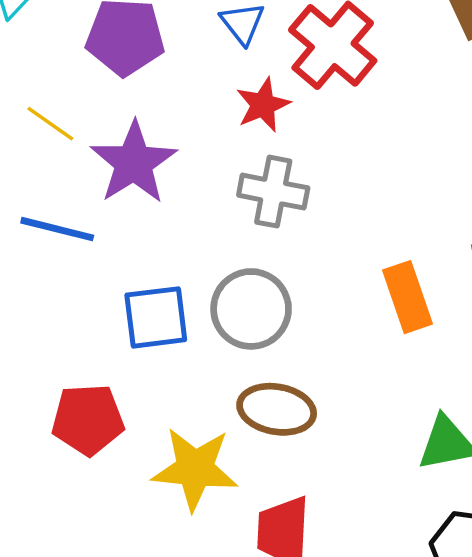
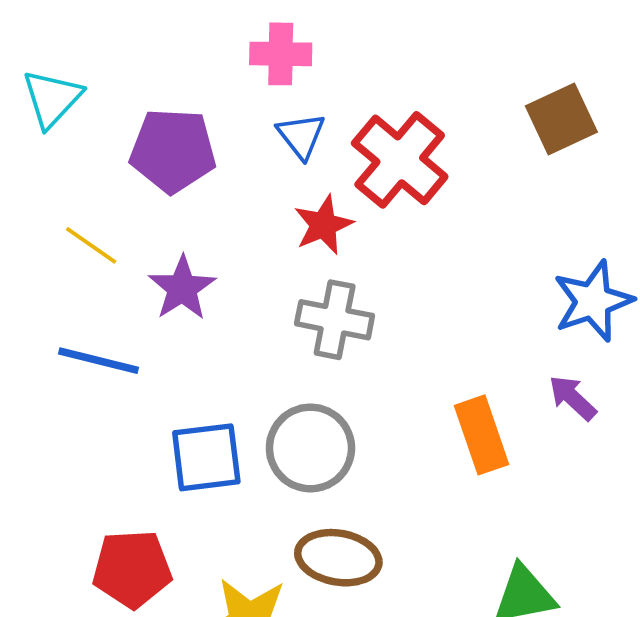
purple star: (134, 163) -> (182, 288), size x0.7

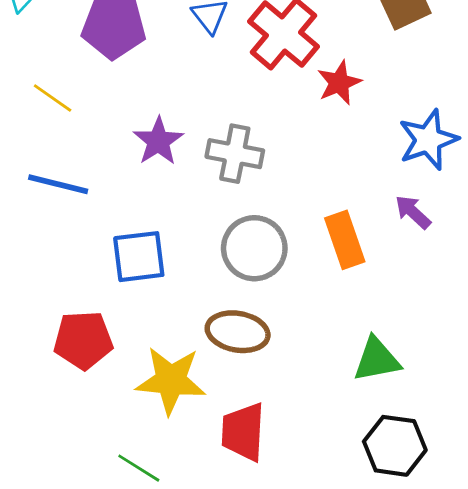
red star: (323, 225) -> (339, 83), moved
purple star: (182, 288) -> (158, 141), moved
gray circle: (310, 448) -> (254, 248), moved

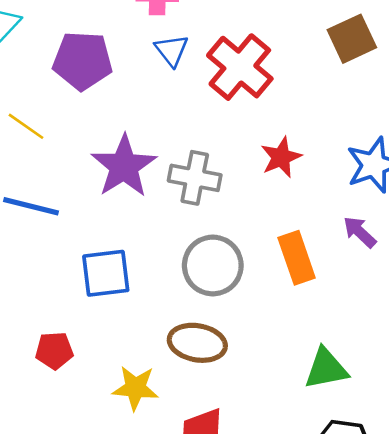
red star: (339, 83) -> (281, 157), moved
purple star: (158, 141) -> (124, 166), size x1.4
red pentagon: (83, 340) -> (54, 351), size x0.7
yellow star: (171, 380) -> (135, 388), size x0.7

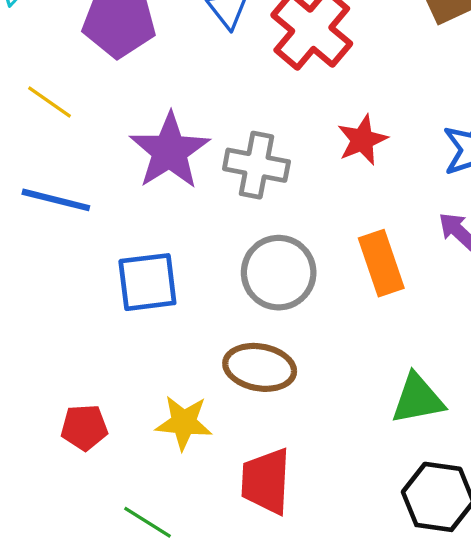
red pentagon: (54, 351) -> (84, 427), moved

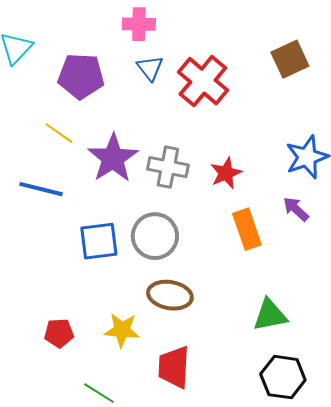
yellow line: (50, 102) -> (59, 133), moved
red star: (362, 140) -> (226, 173), moved
gray circle: (279, 273) -> (155, 236), moved

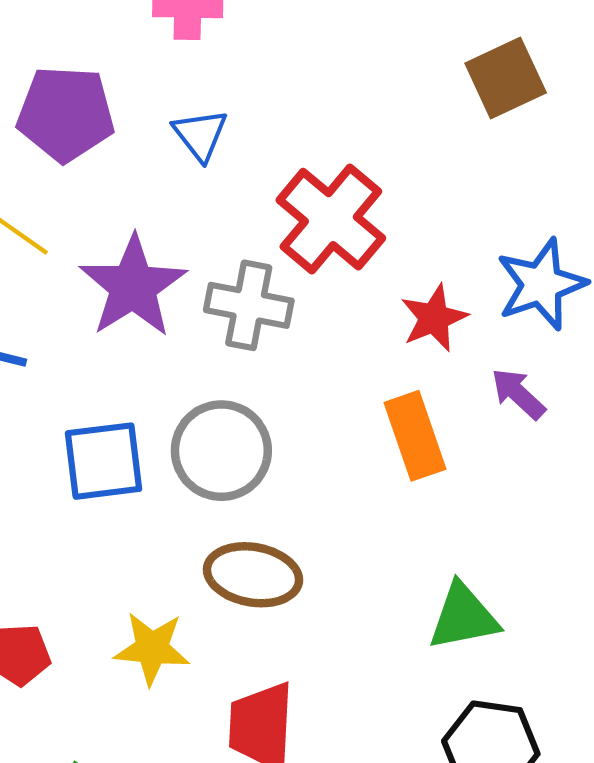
blue triangle: (150, 68) -> (200, 135), moved
red cross: (203, 81) -> (331, 219), moved
red star: (226, 173) -> (434, 318), moved

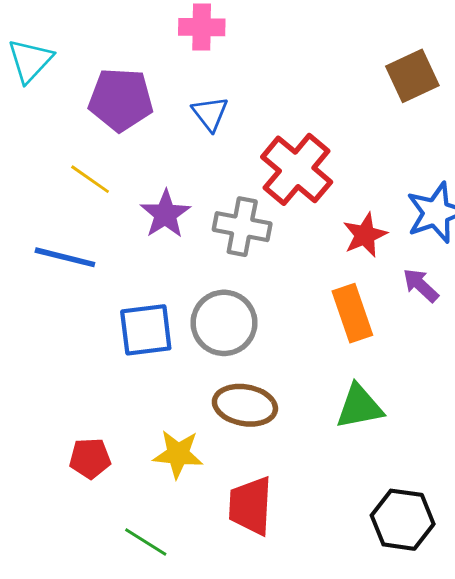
purple star: (133, 286) -> (165, 214), size x0.7
green triangle: (463, 617) -> (359, 407), moved

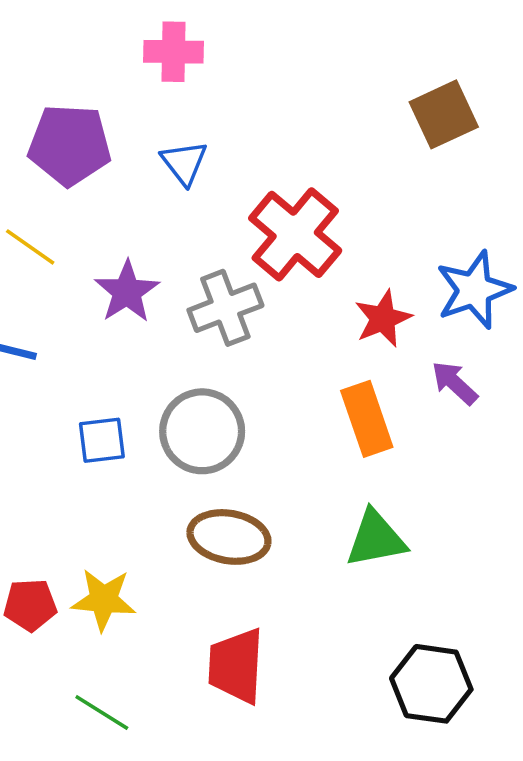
gray cross: (242, 227) -> (225, 308), turned -32
blue square: (146, 330) -> (102, 440), size x0.7
yellow star: (178, 454) -> (104, 600), moved

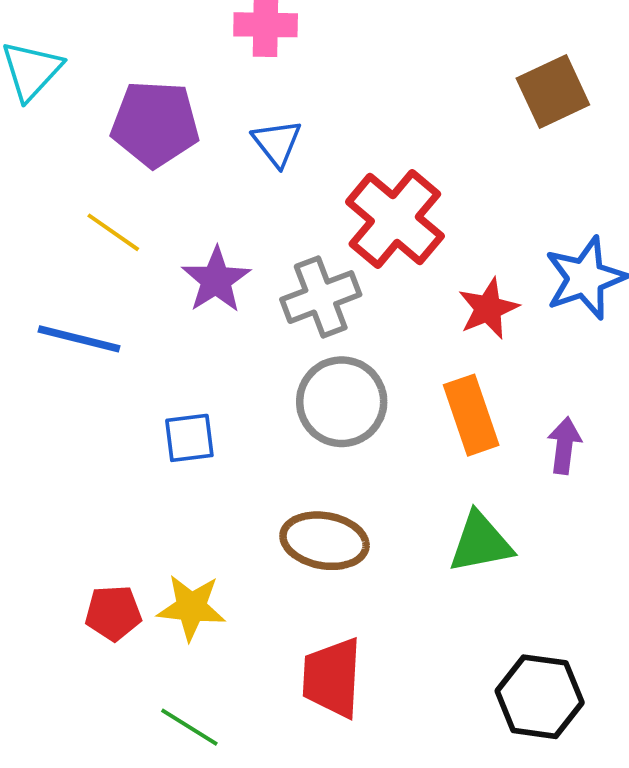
purple arrow: (455, 383) -> (564, 445), moved, turned 54
gray circle: (202, 431) -> (342, 402), moved

